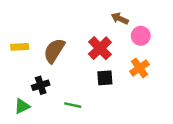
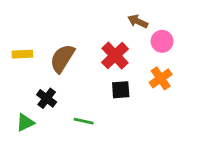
black cross: (41, 85) -> (47, 98), turned -35

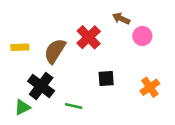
red cross: (115, 56) -> (89, 37), moved
orange cross: (161, 78) -> (150, 87), moved
black cross: (47, 98) -> (41, 86), size x1.5

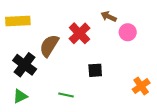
yellow rectangle: (20, 47) -> (18, 21), moved, size x1.5
black cross: (41, 86) -> (25, 65), moved
orange cross: (150, 87) -> (141, 86), moved

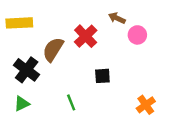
orange cross: (141, 86) -> (146, 105), moved
green line: (66, 95) -> (71, 102), turned 56

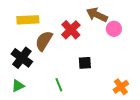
brown arrow: (117, 18) -> (97, 15), size x1.5
yellow rectangle: (19, 23) -> (28, 20), moved

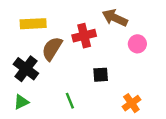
pink circle: (114, 29) -> (137, 44), moved
red cross: (71, 30) -> (84, 36), turned 30
orange cross: (121, 87) -> (131, 103), moved

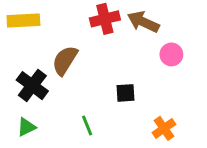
yellow rectangle: (33, 24) -> (23, 20), moved
red cross: (84, 36) -> (105, 19), moved

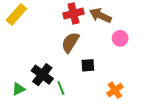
yellow rectangle: (23, 20) -> (16, 14), turned -45
brown semicircle: (65, 60) -> (70, 42), moved
black cross: (32, 86) -> (42, 75), moved

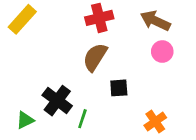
brown arrow: (100, 16) -> (155, 21), moved
green line: (61, 88) -> (82, 119), turned 40

